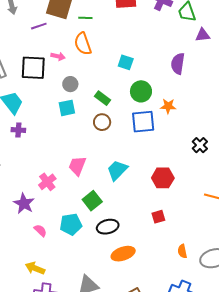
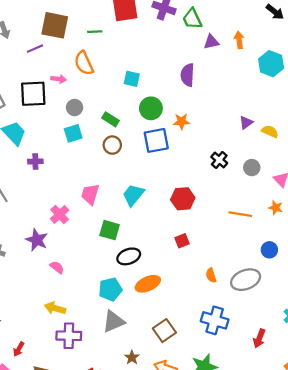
green line: (85, 18) -> (95, 32), moved
purple cross: (18, 130) -> (35, 161), moved
green square: (92, 201) -> (110, 230), turned -30
cyan pentagon: (71, 224) -> (110, 289), moved

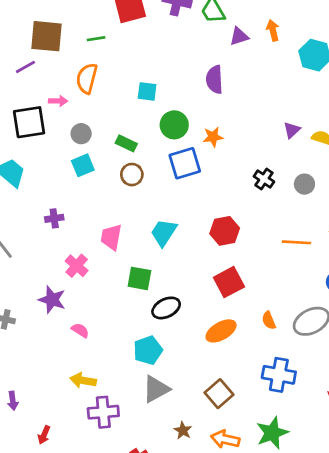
orange semicircle: (84, 63) -> (87, 78), turned 45
purple cross: (35, 161) -> (54, 218), moved
red square: (182, 241) -> (229, 282), size x1.6
orange ellipse: (148, 284) -> (221, 331), moved

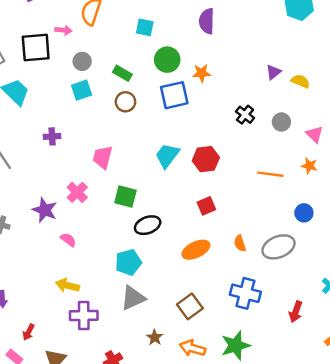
cyan trapezoid: (164, 233) -> (167, 156), moved
pink cross: (77, 266) -> (77, 192), moved
red square: (229, 282) -> (206, 206), size x0.7

